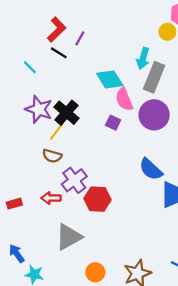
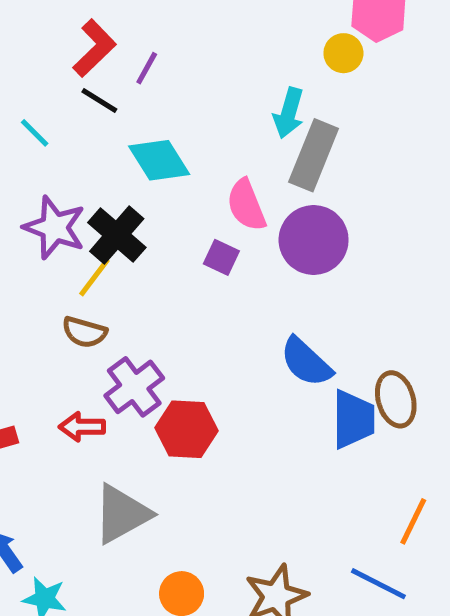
cyan diamond: (110, 79) -> (159, 160), moved

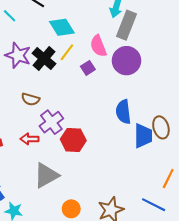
purple square: (221, 257) -> (88, 68), turned 32
yellow line: (94, 277) -> (67, 52), moved
blue semicircle: (306, 362) -> (123, 112), turned 40

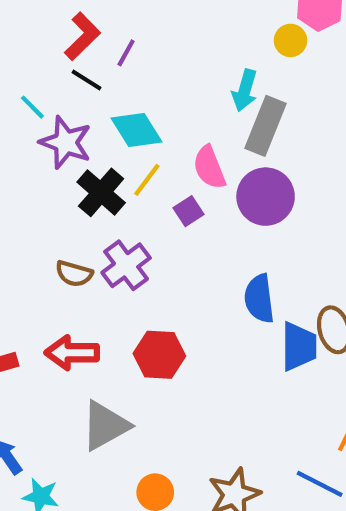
purple star: (18, 55) -> (66, 142), moved
purple cross: (51, 122) -> (126, 265), moved
red arrow: (29, 139) -> (72, 353), size x1.4

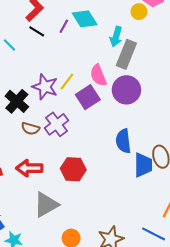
purple line: (126, 53) -> (64, 26), moved
cyan diamond: (136, 130) -> (85, 19), moved
purple star: (66, 142) -> (45, 87), moved
black cross: (101, 192) -> (17, 101), moved
purple square: (189, 211) -> (88, 97), size x1.6

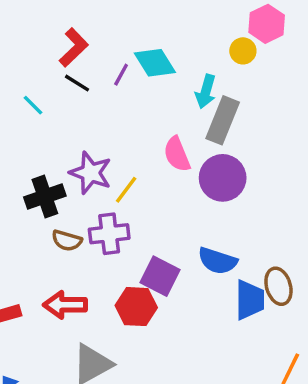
yellow line: (67, 82) -> (126, 190), moved
purple square: (88, 97) -> (160, 276), moved, turned -30
black cross: (17, 101) -> (45, 197), turned 30
purple cross: (57, 124) -> (109, 234), turned 30
blue semicircle: (123, 141) -> (218, 261), turned -65

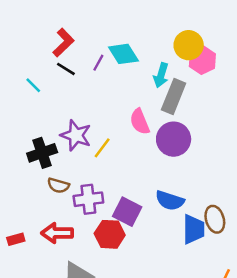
pink hexagon: (267, 24) -> (202, 60), moved
yellow circle: (243, 51) -> (189, 45), size x1.5
purple cross: (109, 234) -> (88, 199), moved

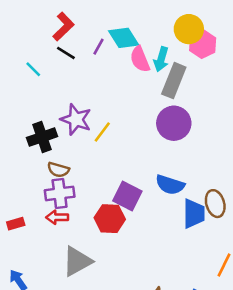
pink semicircle: (140, 122) -> (140, 59), moved
purple cross: (88, 199) -> (60, 193), moved
red arrow: (57, 233) -> (57, 217), size x0.7

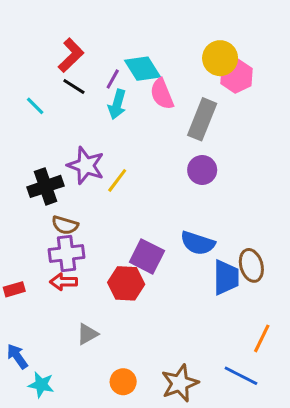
cyan arrow: (161, 59) -> (117, 104), moved
purple circle: (174, 123) -> (202, 170), size x0.7
gray triangle: (77, 261) -> (87, 334), size x0.6

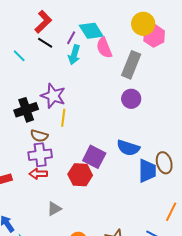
yellow line: (117, 180) -> (63, 118), moved, turned -30

